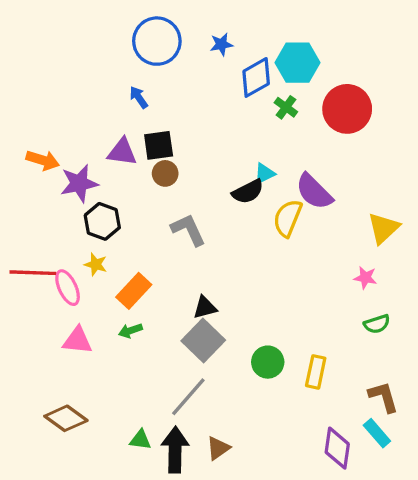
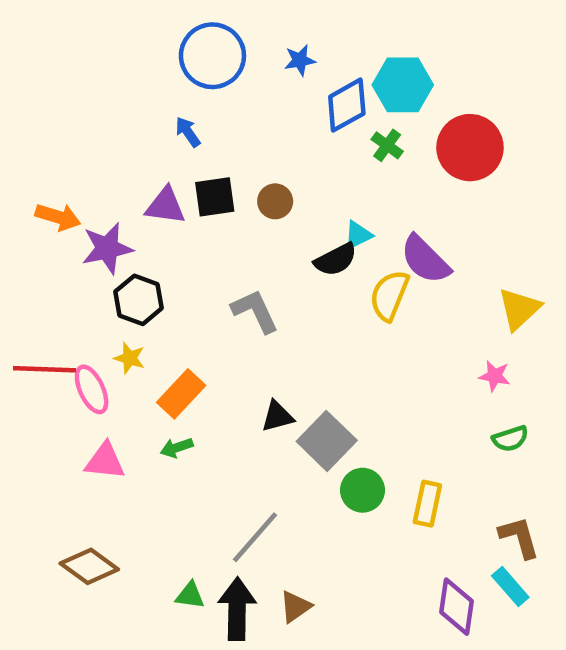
brown circle: (165, 173) -> (275, 201), moved
gray square: (203, 341) -> (327, 441), moved

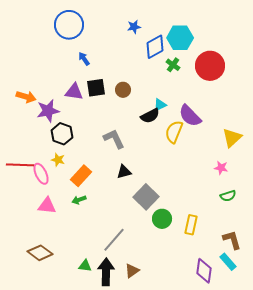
blue circle: (212, 56) -> (69, 25), moved
black triangle: (277, 416) -> (124, 172), moved

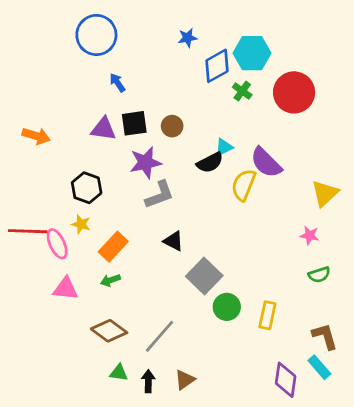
purple star: (48, 111) -> (145, 163), moved
gray L-shape: (114, 139) -> (159, 195), turned 95
black triangle: (124, 172) -> (173, 241), turned 42
brown diamond: (40, 253) -> (109, 331), moved
black arrow: (106, 272) -> (148, 381), size x0.6

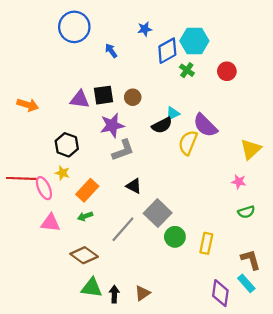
blue arrow: (117, 83) -> (111, 51), moved
red circle: (294, 92) -> (227, 71), size x0.6
gray line: (159, 336) -> (123, 229), moved
green triangle: (119, 373) -> (92, 288), size x1.5

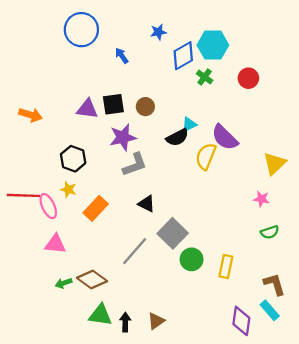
green arrow: (85, 216) -> (64, 283), moved

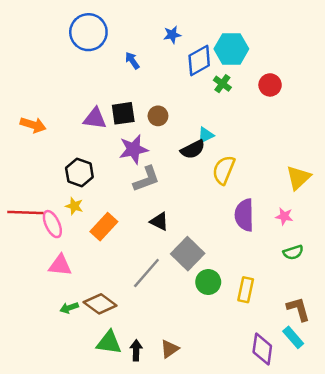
purple semicircle: (225, 137) -> (244, 215), moved, turned 44

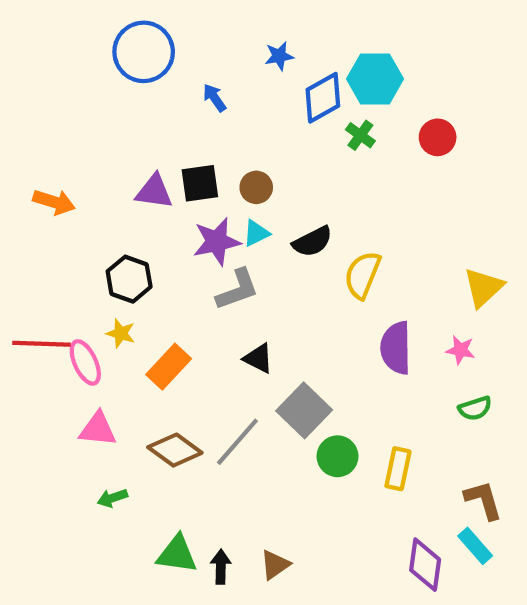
cyan triangle: (206, 135) -> (256, 233), moved
brown diamond: (100, 304) -> (175, 450), moved

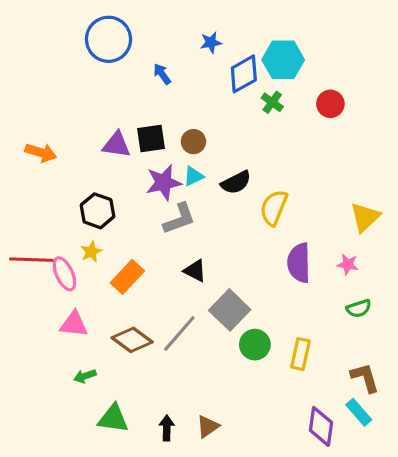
yellow star: (121, 333) -> (91, 252), turned 30
green triangle: (177, 554) -> (113, 419), moved

